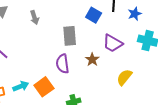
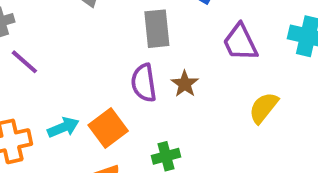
purple trapezoid: (113, 43) -> (240, 42), turned 35
brown star: (92, 60) -> (185, 84), moved

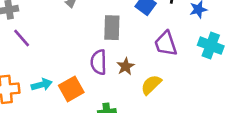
yellow semicircle: (264, 108) -> (151, 85), moved

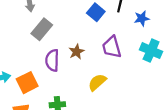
gray rectangle: (112, 28) -> (42, 29), moved, turned 35
brown star: (126, 66) -> (76, 52), moved

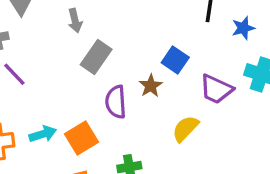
blue square: (96, 12) -> (175, 60), moved
purple trapezoid: (112, 47) -> (216, 89), moved, turned -45

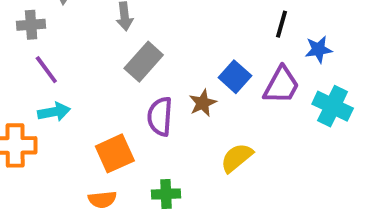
purple trapezoid: (216, 89) -> (281, 85), moved, turned -93
cyan arrow: (43, 134) -> (54, 112), moved

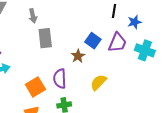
gray rectangle: (144, 62) -> (45, 38), turned -42
purple semicircle: (160, 116) -> (60, 79), moved

